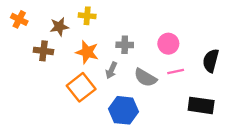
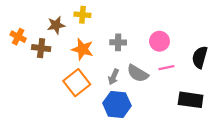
orange cross: (19, 19) -> (18, 37), moved
gray arrow: (111, 70) -> (114, 77), moved

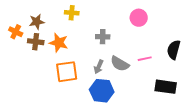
brown star: (56, 25) -> (37, 22), moved
pink circle: (159, 41) -> (139, 18), moved
orange star: (82, 49) -> (59, 43), moved
orange square: (77, 83) -> (67, 72), turned 30

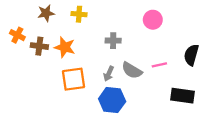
brown star: (37, 22) -> (46, 13), moved

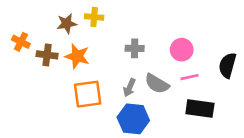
brown star: (46, 13) -> (67, 24), moved
pink circle: (153, 20) -> (182, 50), moved
black rectangle: (183, 96) -> (200, 108), moved

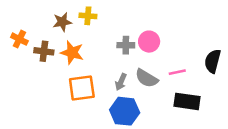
pink circle: (182, 50) -> (149, 42), moved

